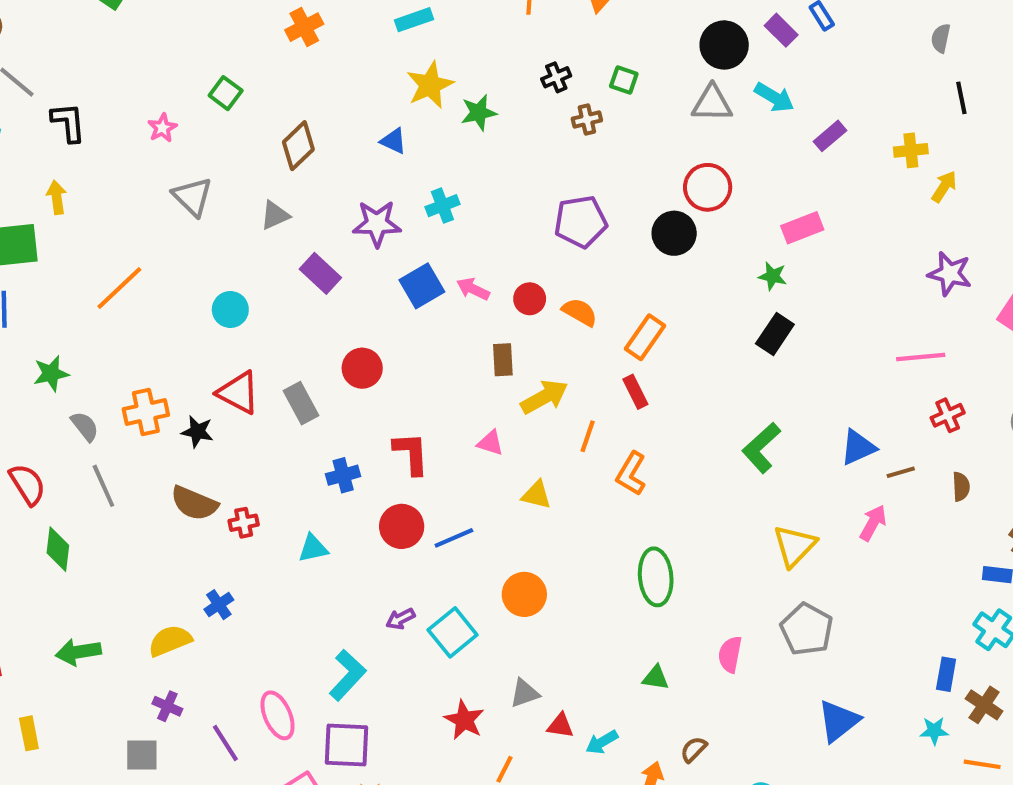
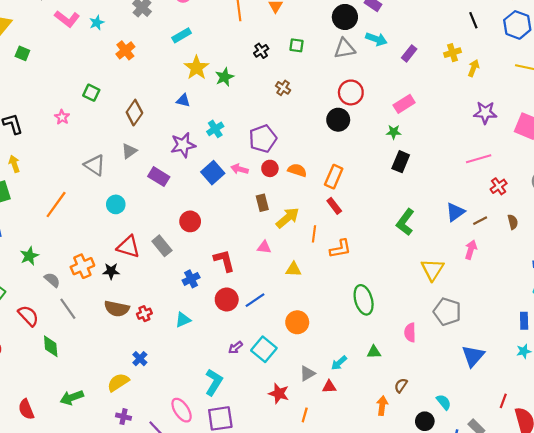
brown cross: (587, 119) -> (283, 88), moved, turned -32
gray triangle: (192, 197) -> (95, 165), moved
purple pentagon: (581, 222) -> (263, 139), moved
orange L-shape: (631, 474) -> (340, 249), turned -120
cyan arrow: (602, 742) -> (339, 363), moved

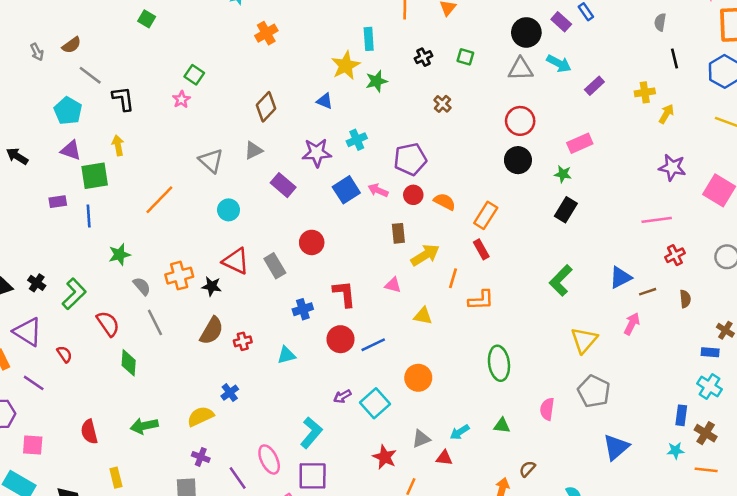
cyan rectangle: (182, 35) -> (369, 39), moved, turned -72
green square: (91, 93) -> (194, 75), moved
black circle: (338, 120) -> (518, 160), moved
brown semicircle: (117, 309) -> (212, 331), turned -80

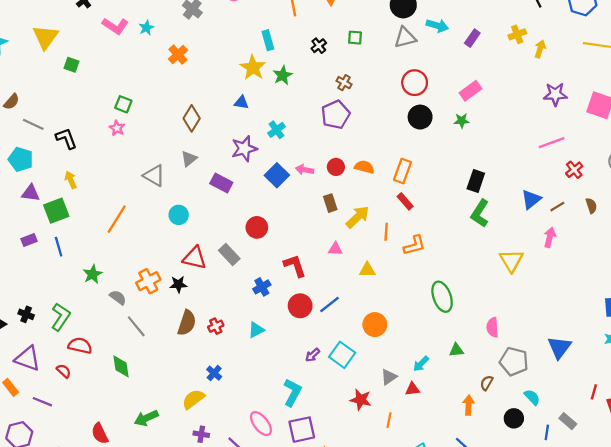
purple pentagon: (410, 159) -> (336, 115), moved
black rectangle: (566, 210) -> (476, 181), moved
red semicircle: (108, 324) -> (80, 346), moved, turned -30
gray pentagon: (594, 391) -> (514, 361), moved

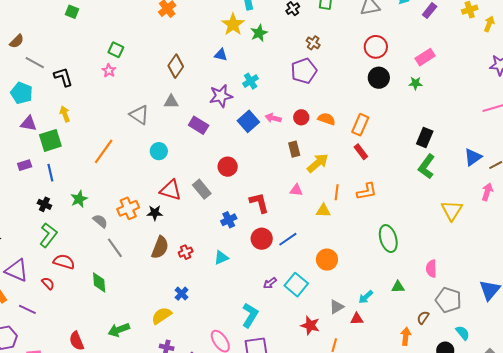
gray triangle: (189, 159) -> (171, 102), turned 35
orange line: (386, 232) -> (337, 192), moved
black cross: (26, 314) -> (44, 204), moved

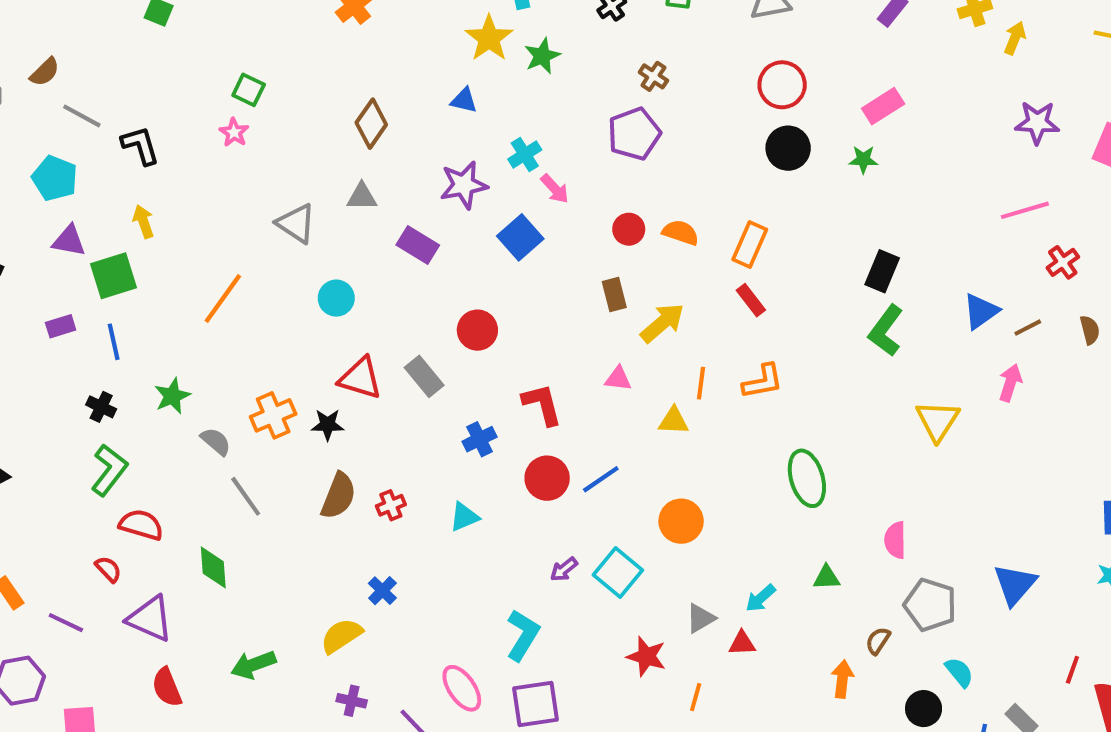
pink arrow: (273, 118) -> (555, 189), moved, turned -147
purple triangle: (17, 270) -> (150, 619), moved

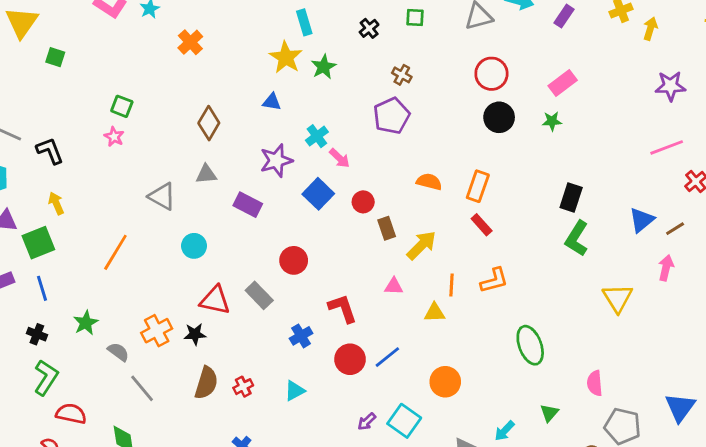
red circle: (629, 229) -> (363, 202), moved
green triangle: (827, 577) -> (549, 413), turned -42

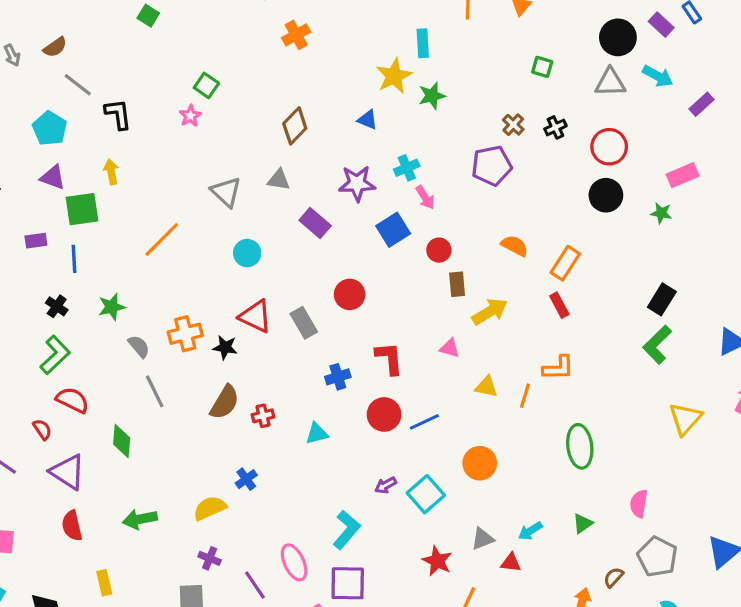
black cross: (369, 28) -> (555, 127), moved
orange line: (452, 285) -> (525, 396), moved

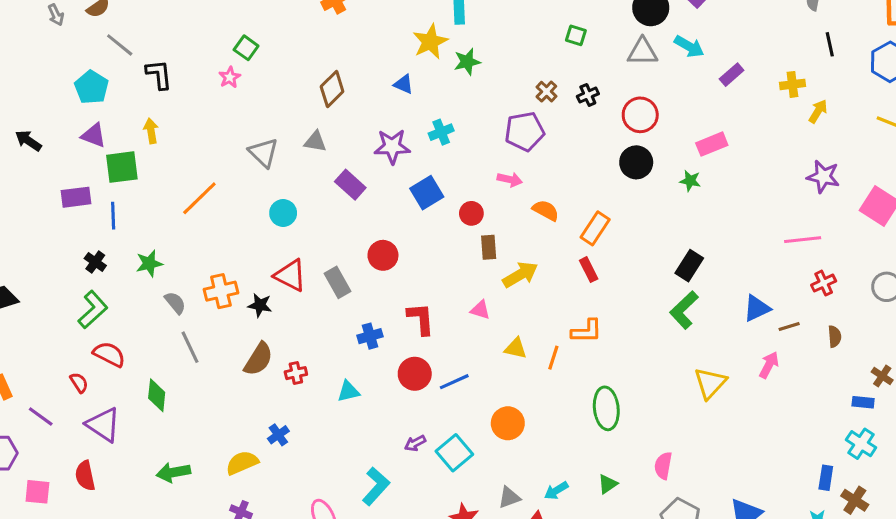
pink arrow: (425, 197) -> (510, 180), moved, turned -45
purple rectangle: (36, 241) -> (76, 197), size x1.4
red semicircle: (72, 526) -> (85, 476), moved

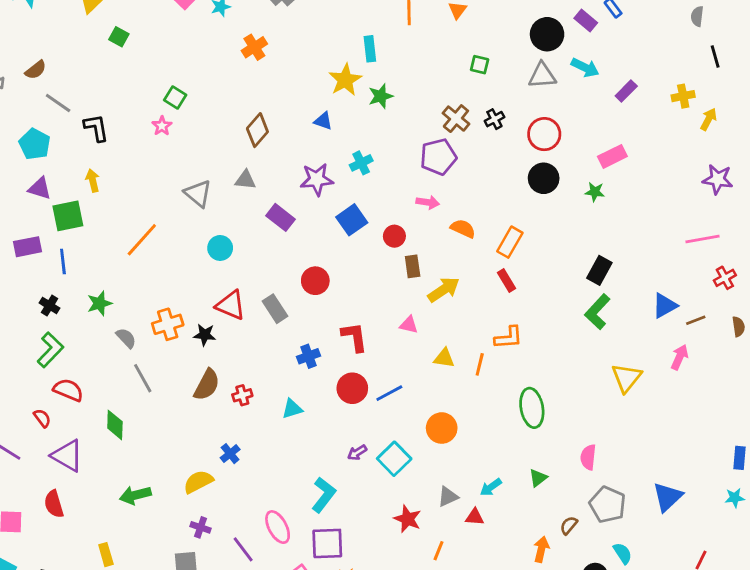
brown cross: (546, 92) -> (456, 119), size x1.4

